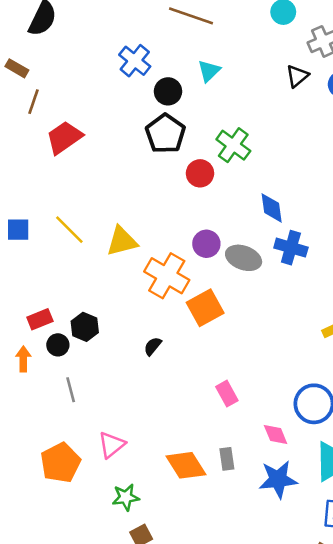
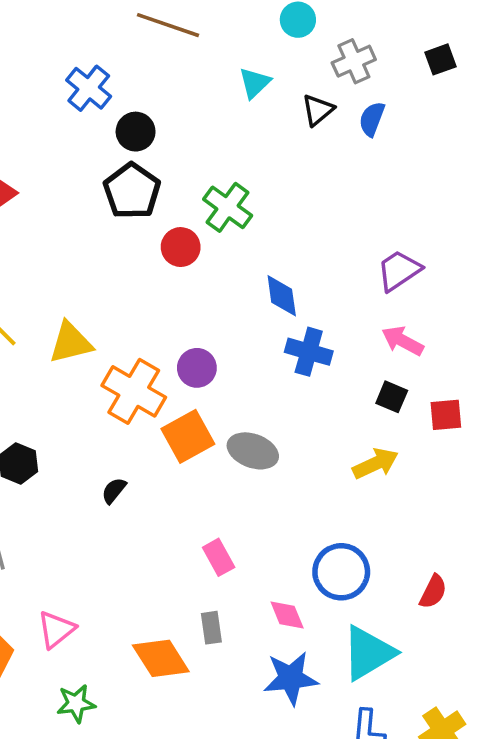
cyan triangle: (209, 71) -> (255, 83), moved
purple circle: (206, 244) -> (197, 368), moved
gray ellipse: (244, 258) -> (253, 451), moved
gray rectangle: (227, 459) -> (211, 628), moved

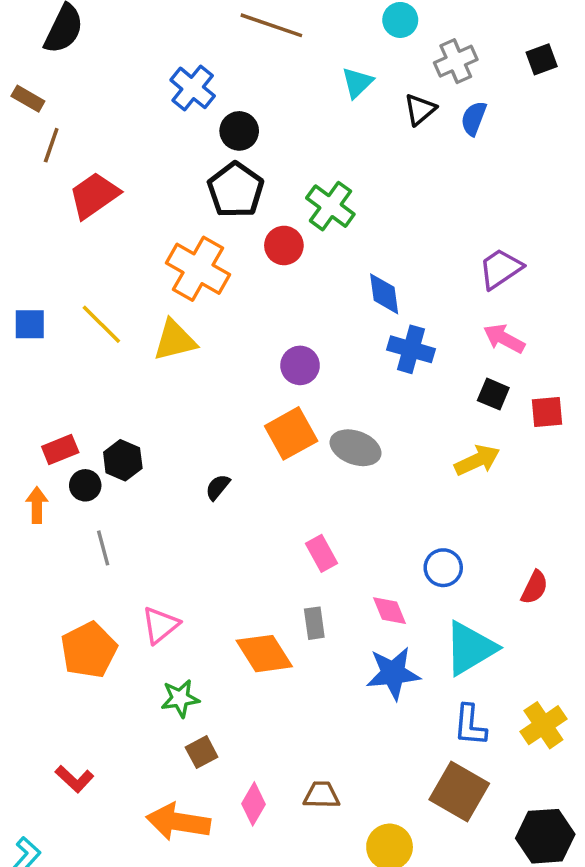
orange cross: (134, 391) -> (198, 269), moved
blue circle: (341, 572) -> (443, 568), size x0.7

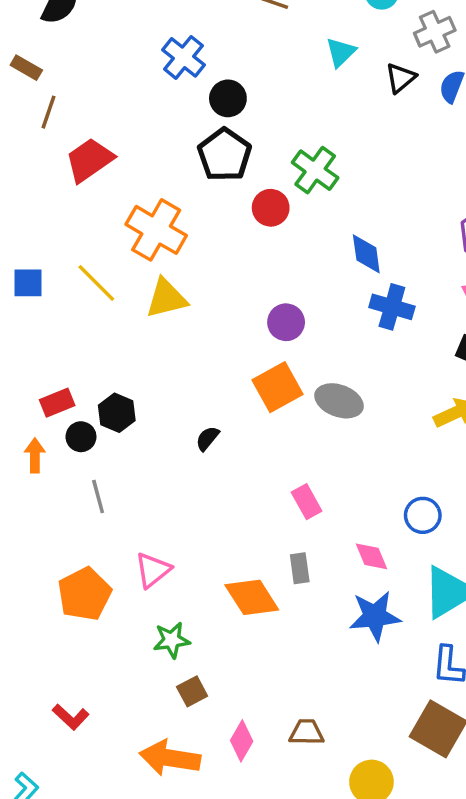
orange cross: (198, 269) -> (156, 230), moved

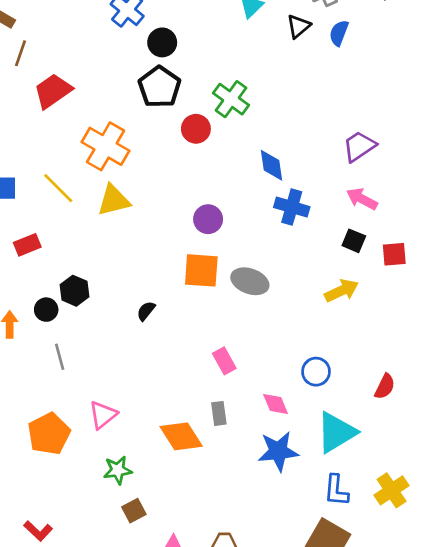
orange square: (277, 387) -> (201, 270), turned 33
red rectangle: (57, 403) -> (27, 245), moved

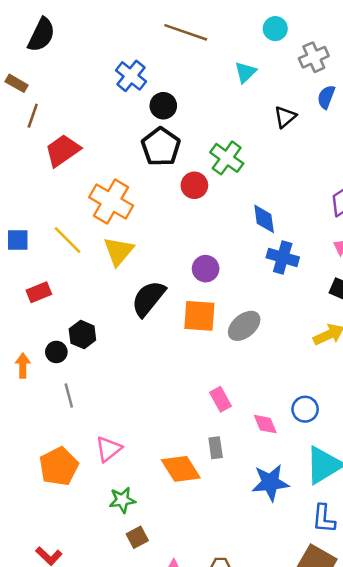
black triangle: (298, 26) -> (285, 117), moved
yellow triangle: (114, 200) -> (119, 251), turned -36
gray ellipse: (250, 281) -> (244, 326), turned -60
black semicircle: (146, 311) -> (148, 298), moved, size x2.0
pink diamond: (276, 404) -> (265, 424), moved

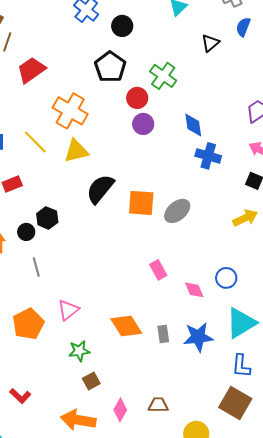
black circle: (163, 106) -> (122, 26), moved
yellow triangle: (119, 251) -> (76, 151), turned 36
purple circle: (206, 269) -> (143, 124), moved
gray rectangle: (216, 448) -> (163, 334), moved

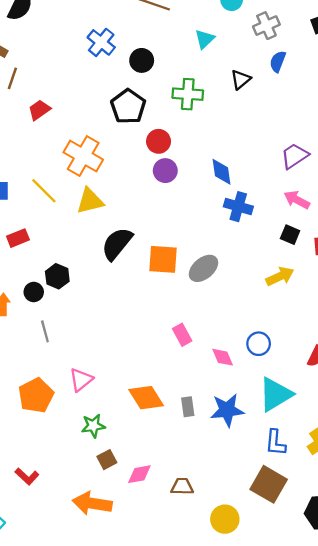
red trapezoid: (31, 70) -> (39, 110), size x0.7
green cross: (163, 76) -> (188, 94), moved, turned -32
pink diamond: (120, 410) -> (139, 474), moved, turned 50

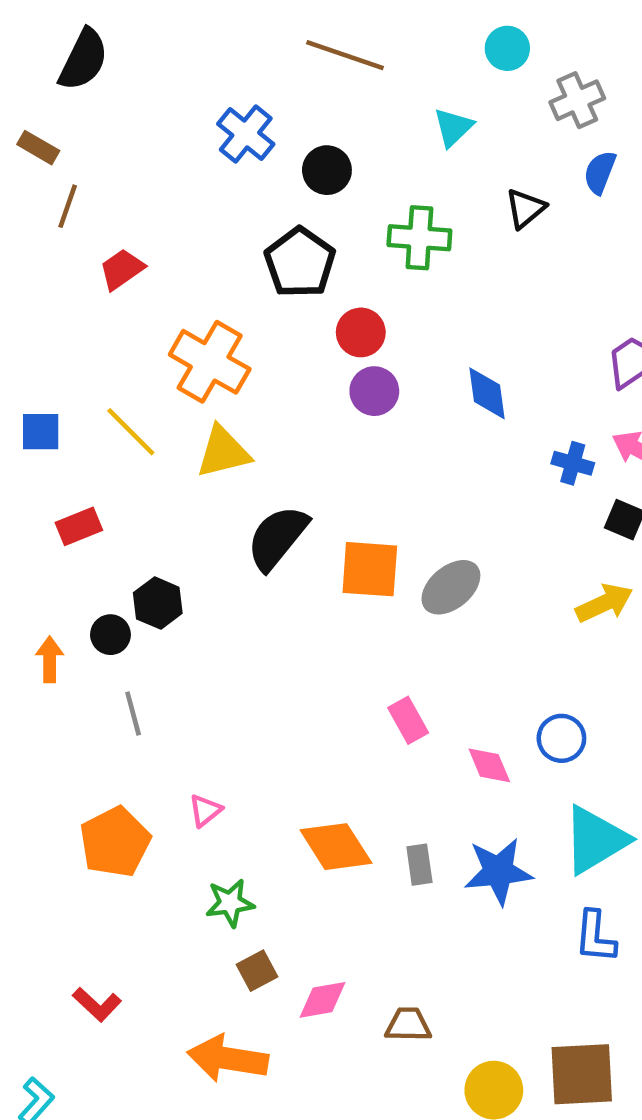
blue cross: (238, 207) -> (573, 463), moved, size x0.7
pink triangle: (81, 380) -> (205, 810), size x0.7
brown square: (269, 484) -> (582, 1074), moved, turned -33

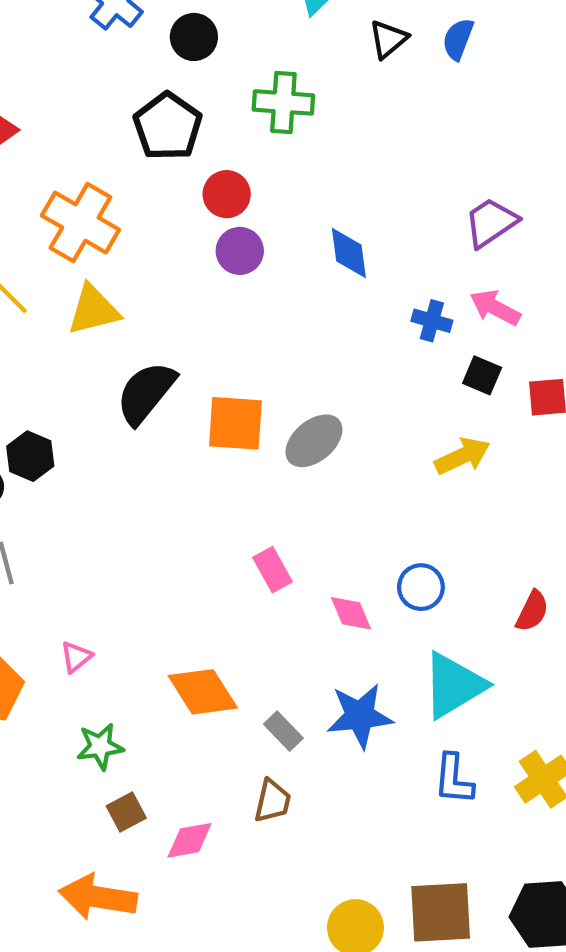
black triangle: (525, 208) -> (388, 39), moved
gray rectangle: (419, 865) -> (283, 731), moved, turned -36
brown trapezoid: (408, 1025) -> (273, 801), moved, turned 102

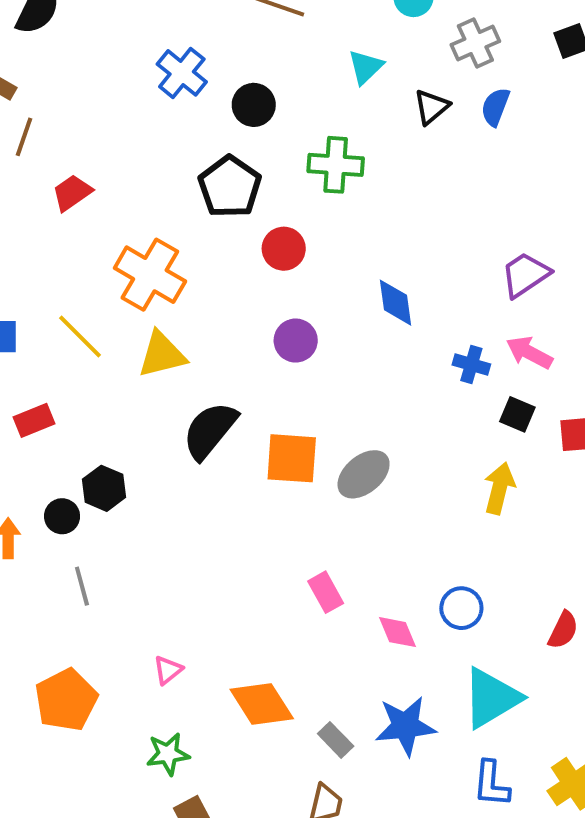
purple circle: (240, 251) -> (296, 341), moved
yellow arrow: (462, 456) -> (499, 488), turned -51
pink triangle: (76, 657) -> (168, 670), moved

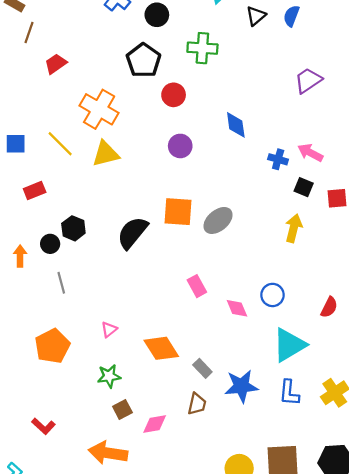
purple trapezoid: (525, 275) -> (308, 80), moved
black semicircle: (210, 430) -> (132, 233), moved
blue star: (405, 726) -> (241, 386), moved

